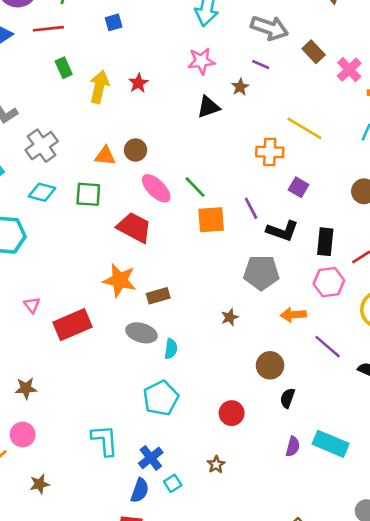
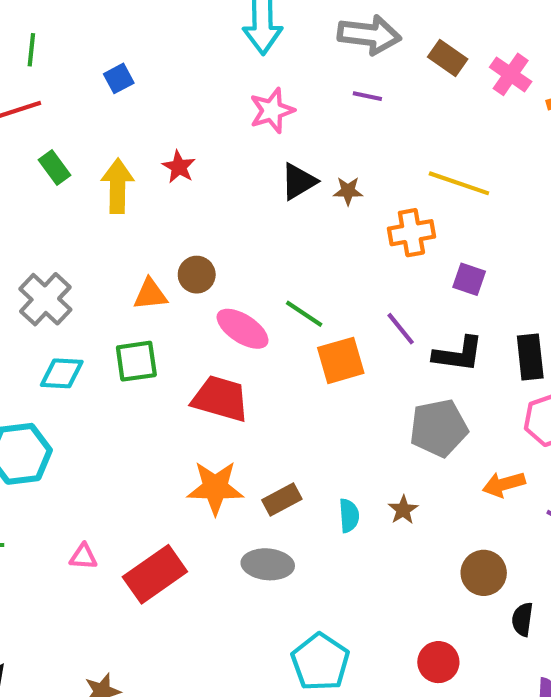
brown star: (240, 87) -> (348, 191), moved, turned -30
pink triangle: (32, 305) -> (83, 557), turned -36
cyan semicircle: (171, 349) -> (349, 516), moved

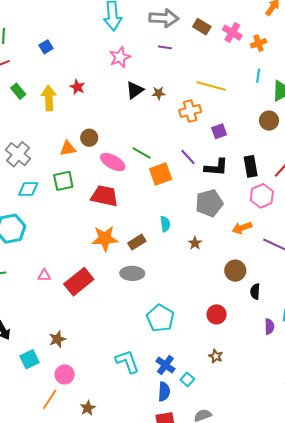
purple square: (469, 279) -> (219, 131), turned -35
cyan semicircle: (349, 516) -> (165, 224), moved

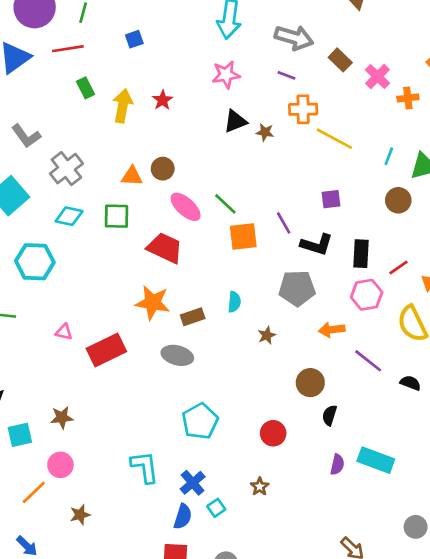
cyan line: (258, 76) -> (389, 156), moved
orange cross: (190, 111) -> (303, 109), moved

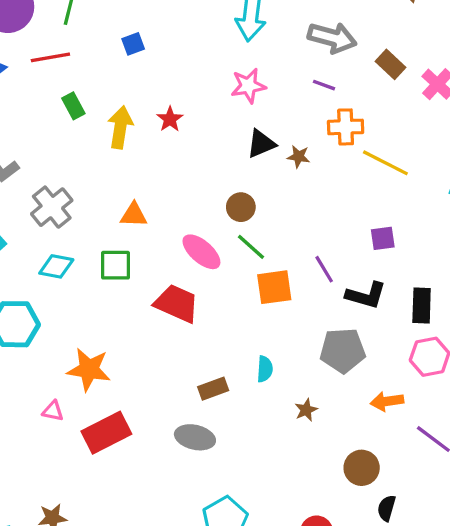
brown circle: (163, 169) -> (241, 207), moved
orange star: (153, 303) -> (89, 369), moved

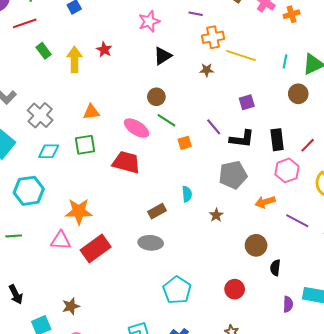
brown star: (298, 157) -> (207, 70), moved
orange square: (274, 287) -> (185, 143), size x0.6
pink triangle: (53, 411) -> (61, 240), size x1.5

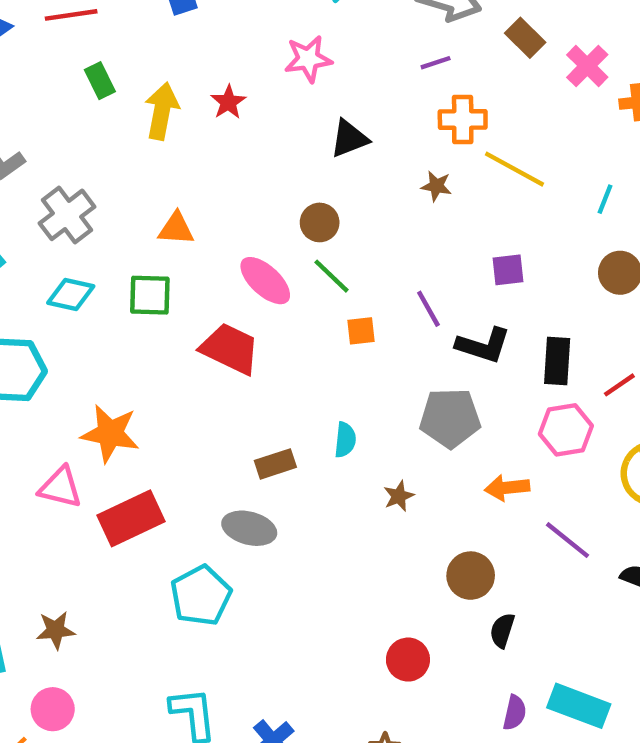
purple line: (196, 14) -> (436, 63), turned -40
pink star: (149, 21) -> (308, 59), moved
cyan pentagon: (177, 290) -> (201, 596), moved

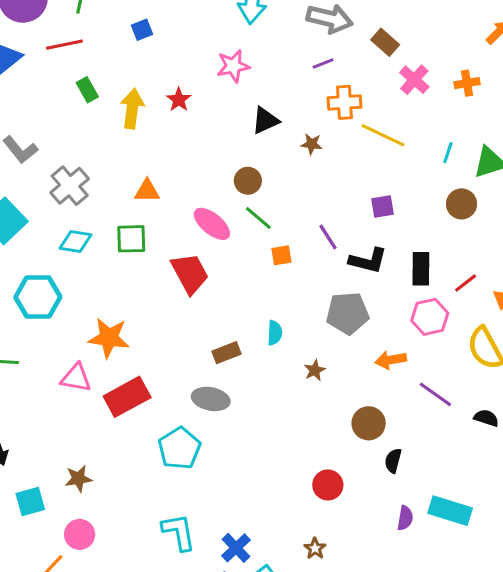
pink cross: (587, 66) -> (414, 80), moved
brown star: (436, 186) -> (312, 144), moved
red trapezoid: (230, 349) -> (190, 273), turned 39

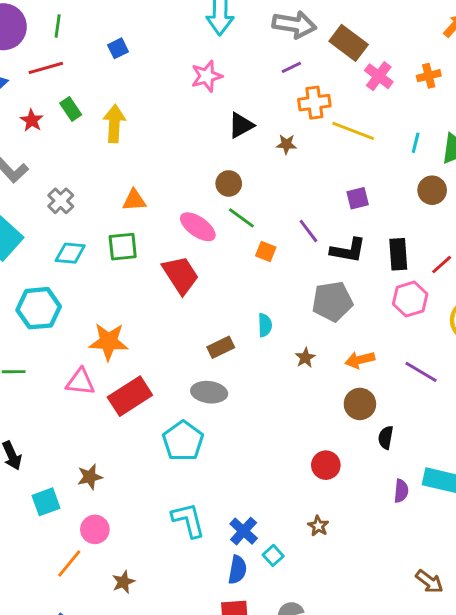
brown rectangle: (385, 42) -> (349, 43), size x1.4
red star: (179, 100) -> (32, 120), moved
gray cross: (70, 186) -> (61, 201), size x0.7
orange square: (281, 255) -> (266, 252), turned 36
orange arrow: (391, 360) -> (360, 360), moved

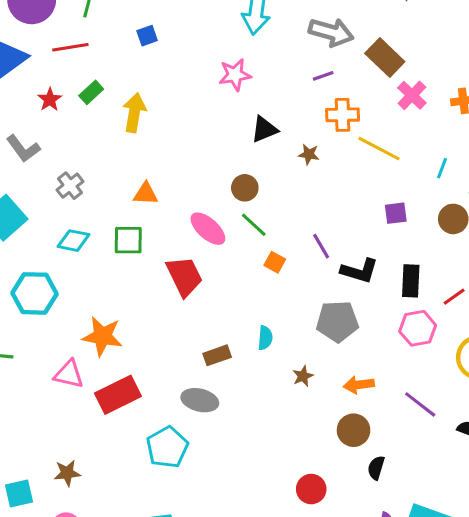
green rectangle: (71, 109) -> (91, 92), turned 75
purple square: (358, 198) -> (396, 213), moved

